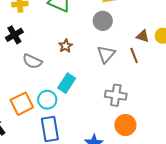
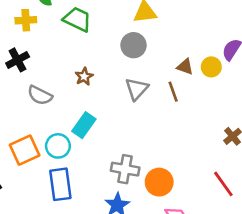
gray cross: (116, 95) -> (125, 169), moved

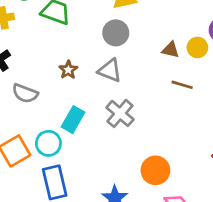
gray triangle: (137, 89) -> (110, 70), moved, turned -45
brown line: (173, 92) -> (182, 85), moved, turned -48
gray cross: (125, 169) -> (120, 113), moved, turned 36

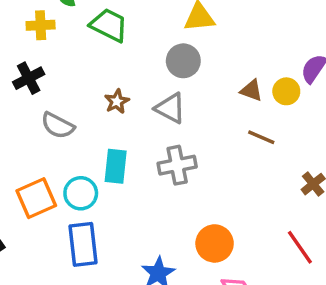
gray cross: (120, 113) -> (177, 165), turned 32
cyan rectangle: (73, 120) -> (116, 166), turned -30

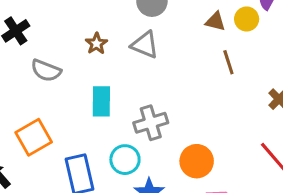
brown line: (261, 137) -> (228, 62), turned 55
gray cross: (177, 165) -> (151, 123), moved
cyan circle: (81, 193) -> (125, 160), moved

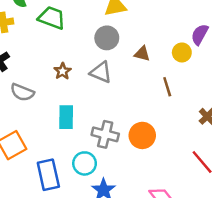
brown triangle: (215, 21) -> (142, 54), moved
gray cross: (151, 123) -> (105, 134), turned 30
orange circle: (197, 161) -> (142, 135), moved

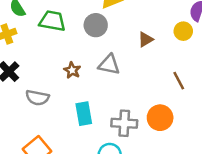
gray circle: (107, 38) -> (96, 25), moved
brown triangle: (142, 54) -> (145, 39), turned -35
brown line: (167, 87) -> (179, 81), moved

